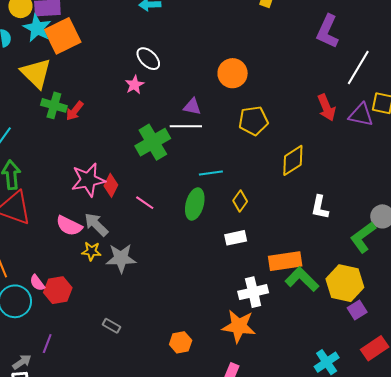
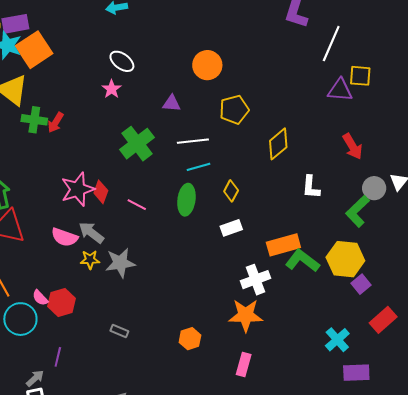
red arrow: (326, 108) -> (353, 146), moved
white line: (186, 126) -> (193, 141), moved

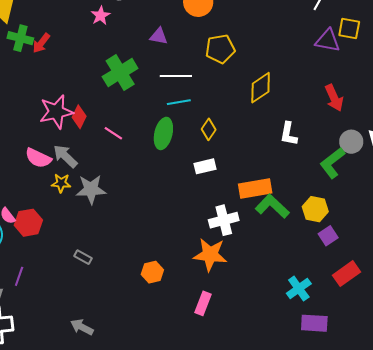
yellow hexagon: (345, 259) -> (315, 209), size x0.7

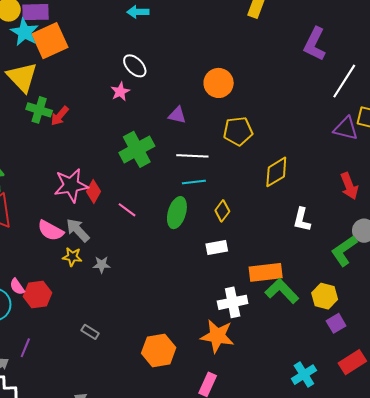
gray star: (91, 189) -> (102, 265), size x0.6
orange hexagon: (152, 272) -> (159, 350), size x1.5

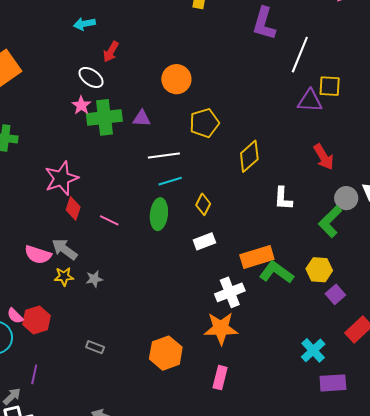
red arrow: (60, 116) -> (111, 52), moved
green cross: (137, 149) -> (104, 117), moved, turned 32
pink star: (71, 185) -> (61, 178), moved

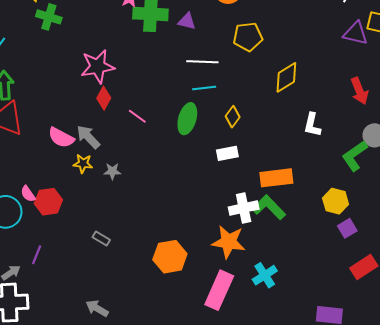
green L-shape: (276, 272) -> (269, 207), moved
cyan cross: (313, 350) -> (265, 275), moved
pink rectangle: (220, 378) -> (219, 290), size x1.6

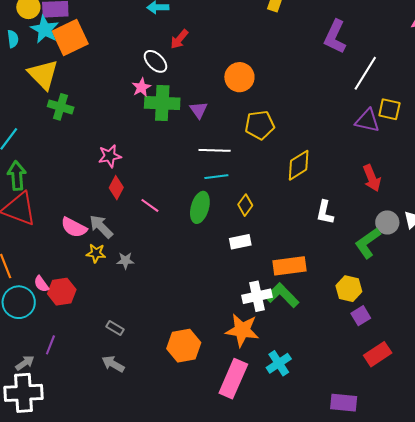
purple triangle: (187, 21) -> (199, 110), turned 42
pink star: (98, 66) -> (110, 156), size x0.7
gray arrow: (97, 308) -> (113, 364), moved

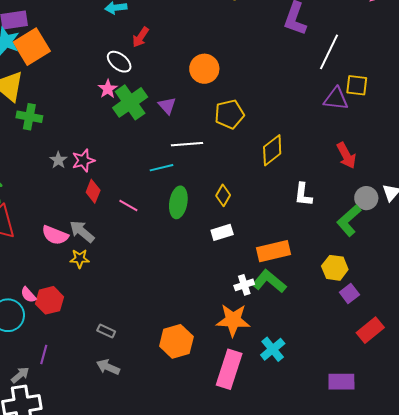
green cross: (162, 103) -> (130, 102), turned -32
cyan line: (216, 177) -> (162, 168), moved
gray star: (125, 261) -> (58, 160), moved, turned -30
white cross: (257, 296) -> (244, 285), size x0.7

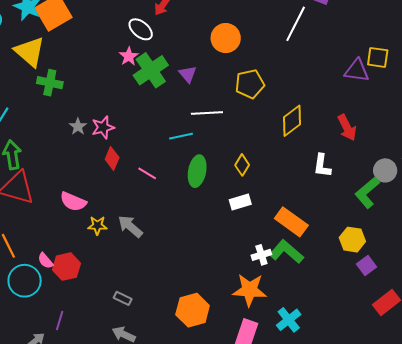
white line: (329, 52) -> (296, 24), moved
red arrow: (346, 156) -> (347, 128), moved
gray arrow: (82, 232) -> (130, 226), moved
orange rectangle: (273, 251) -> (291, 222), turned 48

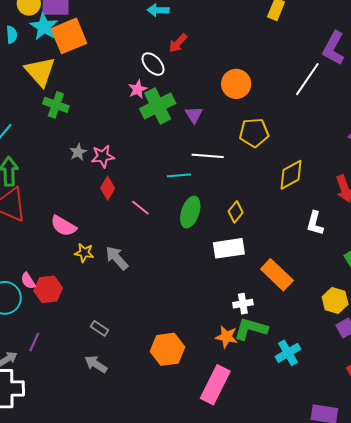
white rectangle: (240, 202) -> (229, 248), size x1.4
green L-shape: (286, 252) -> (251, 329), moved, turned -32
orange star: (250, 290) -> (227, 337), size x0.7
cyan cross: (289, 320) -> (288, 353), moved

